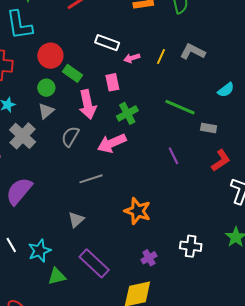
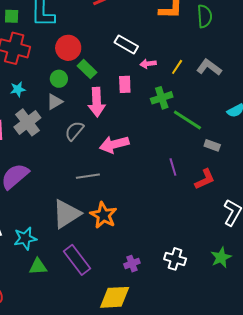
green cross: (127, 113) -> (162, 98), moved
red L-shape: (221, 161) -> (205, 179), moved
orange star: (138, 211) -> (103, 215), moved
gray triangle: (76, 220) -> (66, 214), size x1.8

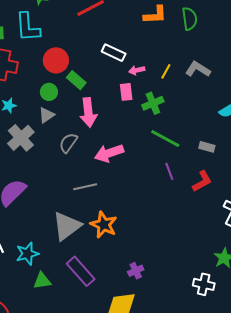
pink rectangle: (125, 84) -> (126, 92), moved
green line: (187, 120) -> (165, 139), moved
white cross: (175, 259) -> (204, 284), moved

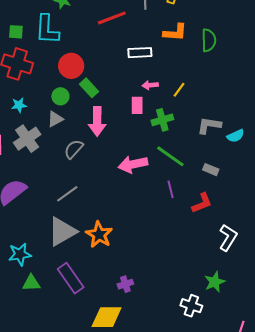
white rectangle: (114, 53) -> (140, 53), moved, turned -35
gray L-shape: (198, 69) -> (209, 125), moved, turned -30
pink arrow: (109, 153) -> (133, 164), moved
gray line: (85, 187) -> (67, 194), moved, turned -30

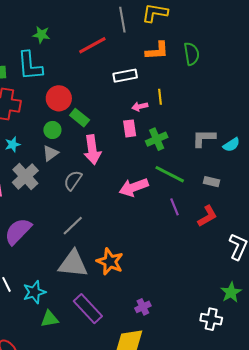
yellow line: (179, 90) -> (160, 97), moved, turned -35
gray triangle: (62, 232) -> (73, 264), turned 44

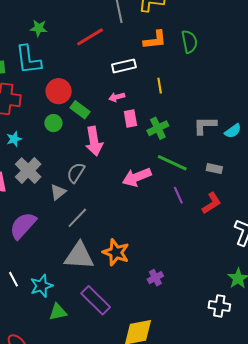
pink arrow: (140, 106) -> (117, 97), moved
gray triangle: (50, 153) -> (58, 192), moved
purple cross: (143, 307) -> (155, 278), moved

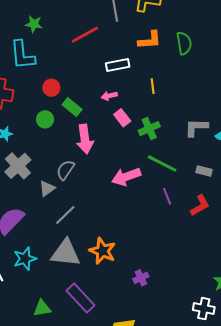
red circle: (59, 91) -> (51, 88), size x0.7
pink rectangle: (130, 119) -> (122, 118), turned -30
cyan star: (41, 286) -> (25, 259), moved

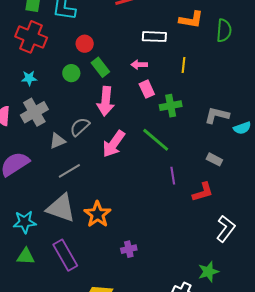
green line: (162, 164) -> (156, 140), moved
pink arrow: (126, 177) -> (114, 144), moved, turned -48
cyan star: (25, 259) -> (25, 222), moved

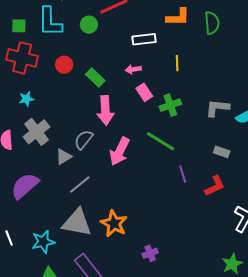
red circle: (85, 44) -> (64, 65), moved
green circle: (71, 73) -> (89, 25), moved

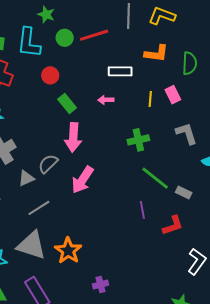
green circle: (89, 25) -> (65, 38), moved
red circle: (64, 65) -> (50, 75), moved
pink rectangle: (144, 92) -> (173, 95), moved
gray L-shape: (217, 108) -> (186, 133), moved, turned 60
green line: (161, 141) -> (155, 178), moved

